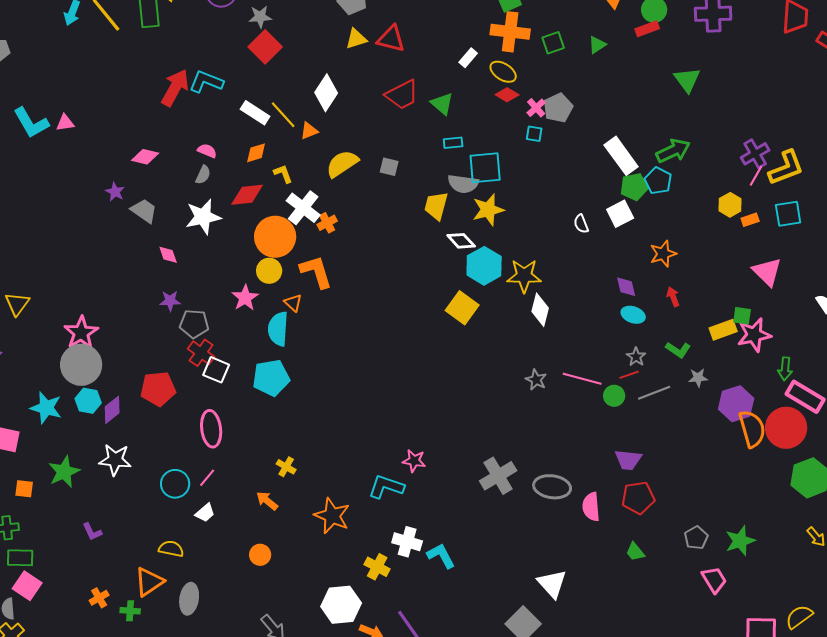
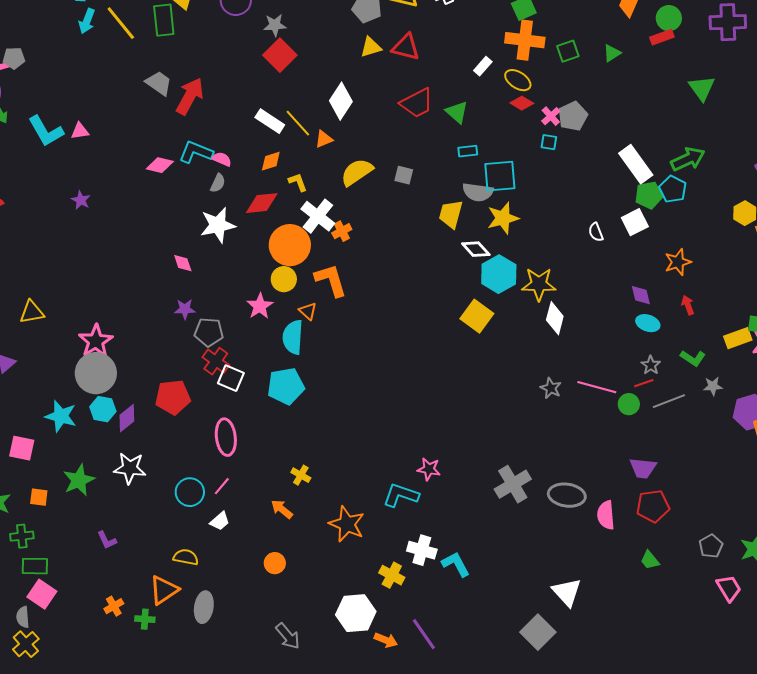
cyan L-shape: (206, 82) -> (196, 152), moved
purple star: (115, 192) -> (81, 200), moved
gray trapezoid: (144, 211) -> (159, 83), moved
yellow triangle: (17, 304) -> (32, 312), turned 44

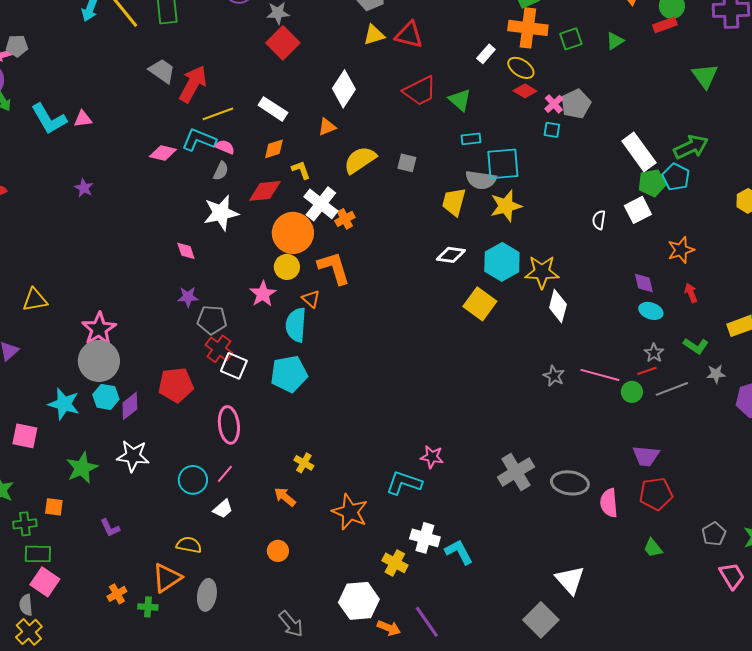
yellow line: (298, 123) -> (218, 114), moved, turned -68
white semicircle: (596, 232) -> (599, 220), turned 30
white diamond: (476, 249) -> (451, 255), moved, turned -40
orange square: (39, 497) -> (54, 507), moved

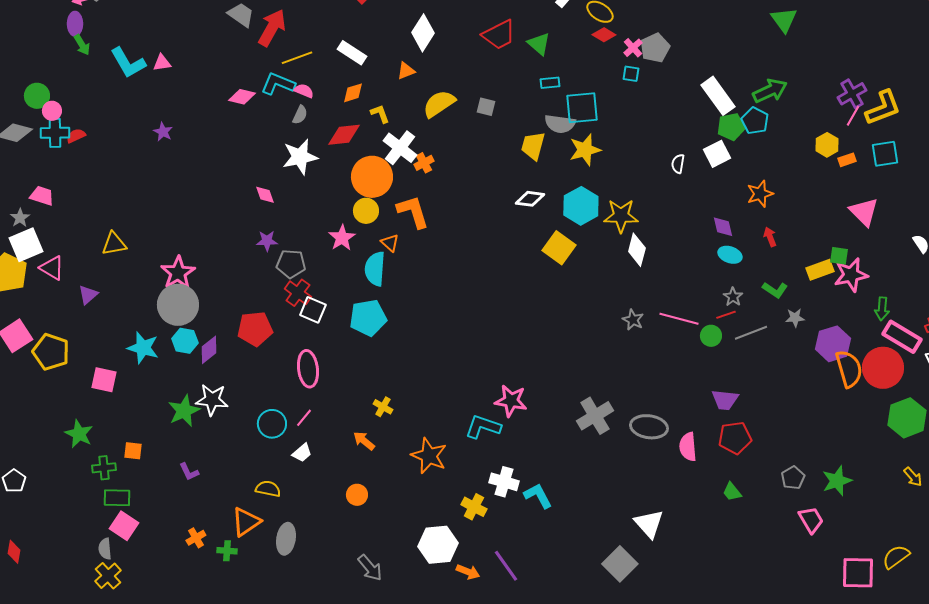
pink star: (432, 457) -> (511, 401), size x1.4
green star: (82, 468) -> (184, 411), moved

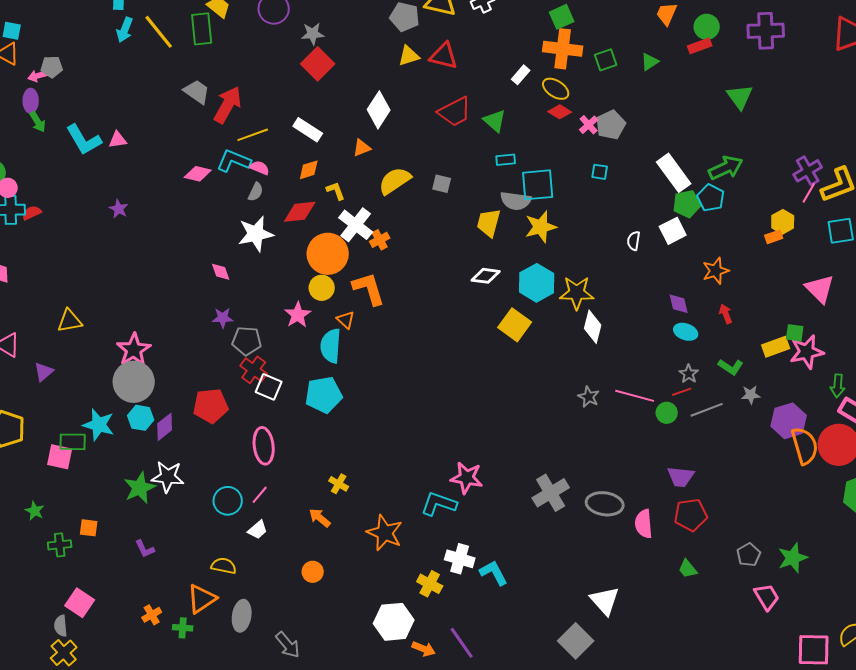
cyan square: (631, 74) -> (600, 172), moved
orange rectangle: (847, 160) -> (774, 237), moved
green star: (79, 434) -> (35, 511), size x0.7
green rectangle: (117, 498) -> (73, 442), moved
gray arrow: (370, 568) -> (288, 645), moved

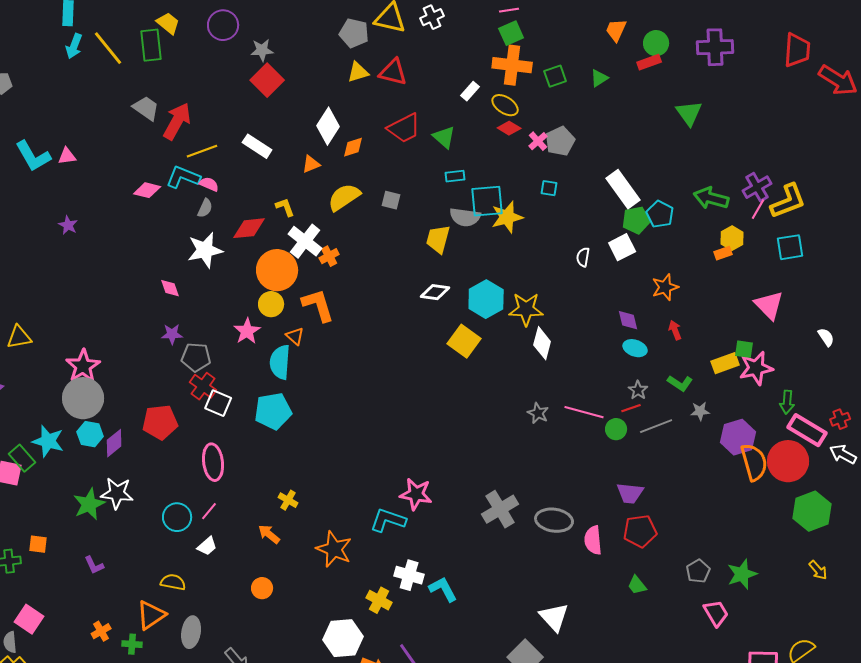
green arrow: (726, 168) -> (711, 198), moved, turned -140
orange diamond: (309, 170) -> (353, 147), moved
yellow star: (541, 227) -> (507, 217), moved
green rectangle: (73, 442) -> (22, 458), turned 48

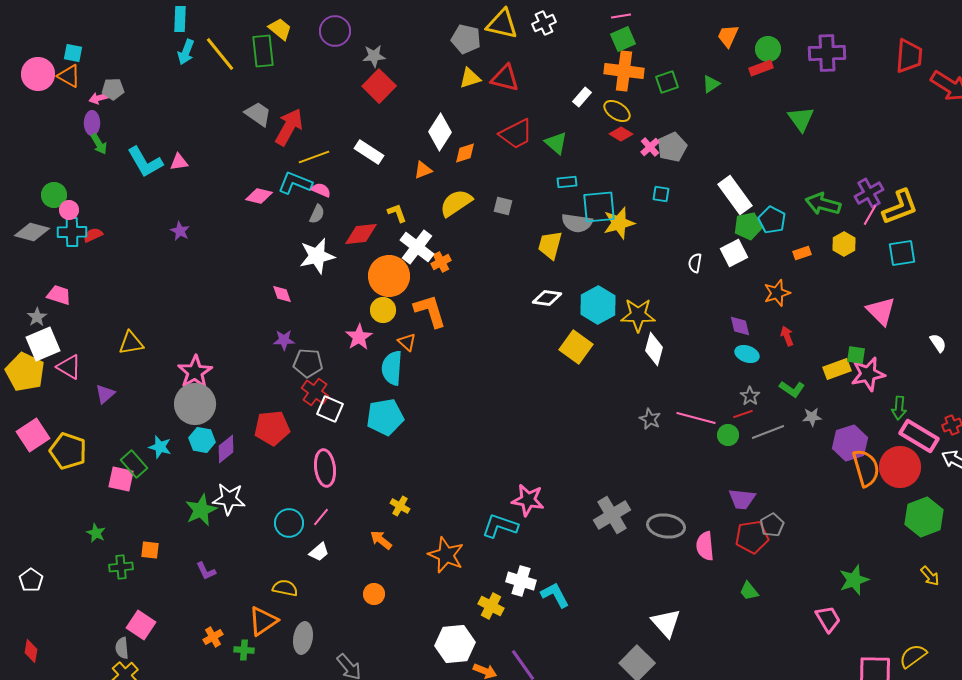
orange rectangle: (723, 253) -> (802, 253), moved
cyan star: (48, 441) -> (160, 447), size x0.7
gray pentagon: (698, 571) -> (772, 525), moved

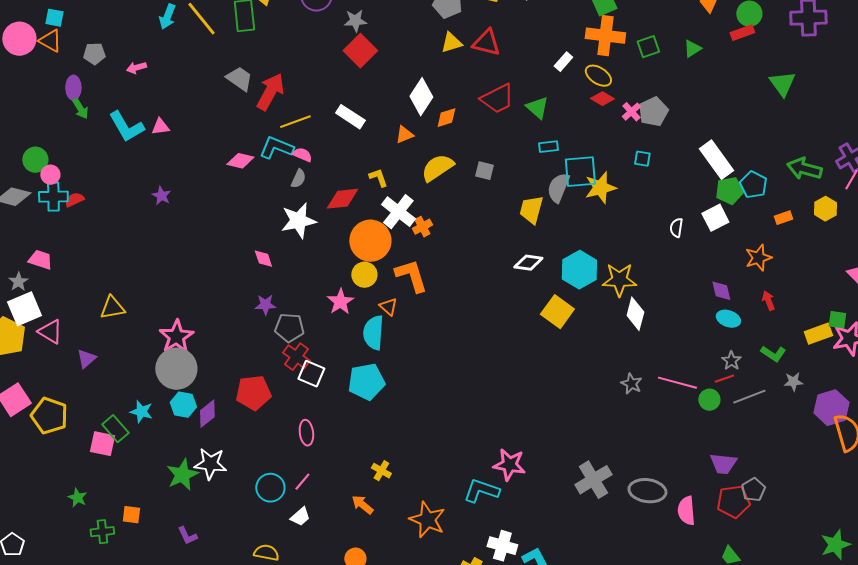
pink arrow: (99, 98) -> (136, 68), moved
gray semicircle: (577, 223) -> (558, 188), turned 104
pink ellipse: (325, 468) -> (306, 433), size x0.7

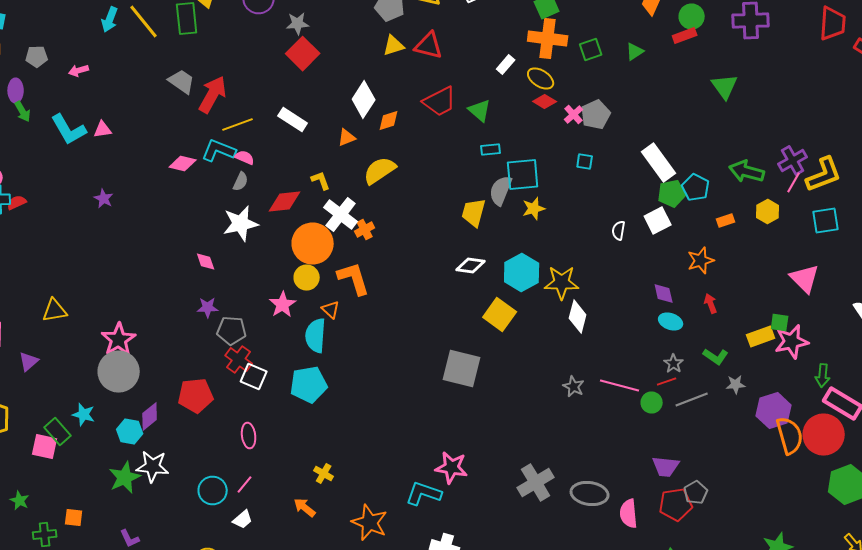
gray square: (484, 171) -> (462, 368), moved, size x2.0
yellow star: (600, 188) -> (534, 208), moved, size x0.7
cyan hexagon: (183, 405) -> (130, 432), moved

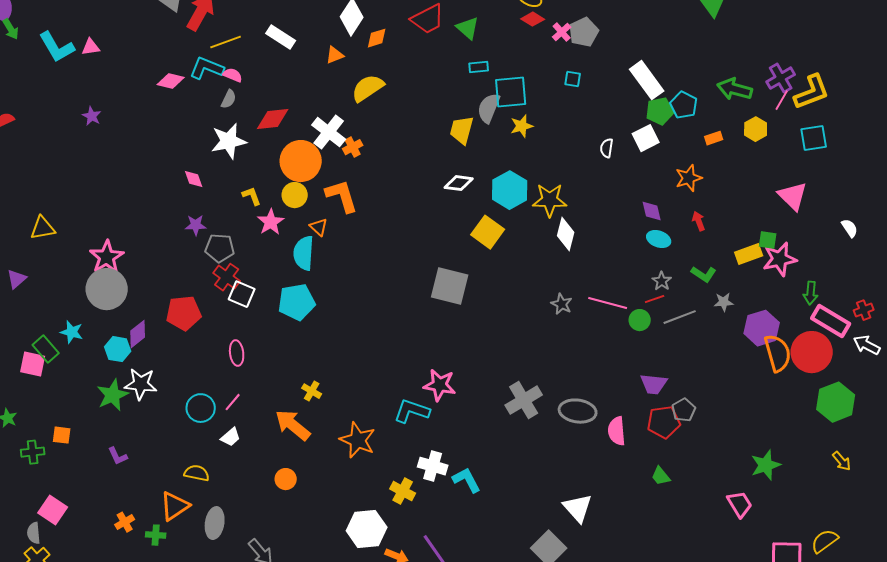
yellow L-shape: (321, 180) -> (252, 196), moved
orange arrow: (305, 508) -> (293, 425), size x1.6

